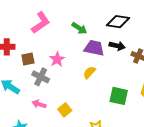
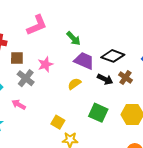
black diamond: (118, 22) -> (113, 56), moved
black arrow: (117, 46) -> (105, 79), moved
yellow square: (65, 110) -> (58, 122), moved, turned -32

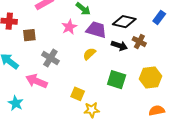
pink star: (45, 64) -> (69, 27), moved
gray cross: (26, 78) -> (50, 58), moved
pink arrow: (19, 105) -> (37, 81), size x1.5

